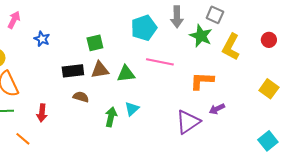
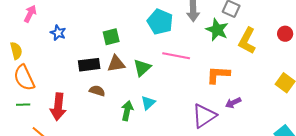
cyan pentagon: (144, 28) -> (160, 22), turned -30
green triangle: (126, 74) -> (142, 68), turned -36
red arrow: (42, 113) -> (58, 107), size x1.5

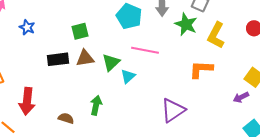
orange L-shape: (218, 75) -> (201, 69), moved
brown semicircle: (97, 91) -> (66, 118), moved
cyan triangle: (148, 103) -> (128, 76), moved
purple arrow: (233, 103) -> (241, 97), moved

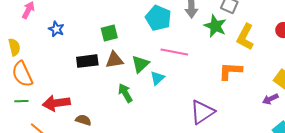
red arrow: (27, 101) -> (56, 103), turned 76
green arrow: (96, 105) -> (125, 93), moved, turned -42
brown semicircle: (66, 118) -> (83, 120), moved

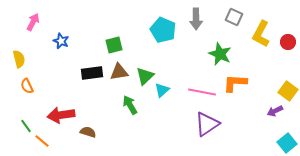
green star: (215, 26) -> (220, 54), moved
yellow L-shape: (245, 37) -> (261, 34), moved
pink line: (174, 52) -> (202, 92), moved
orange semicircle: (22, 74) -> (27, 86), size x0.6
green line: (21, 101) -> (26, 126), moved, turned 56

